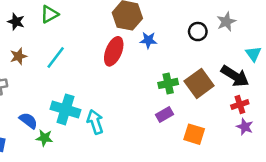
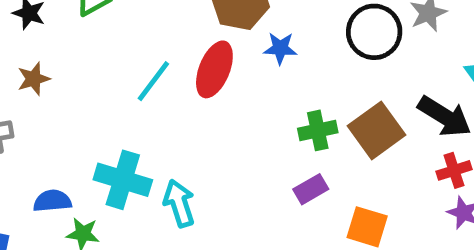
black circle: (198, 32) -> (374, 32), size x1.5
cyan line: (56, 58) -> (153, 81), moved
blue semicircle: (28, 121) -> (52, 201), turned -42

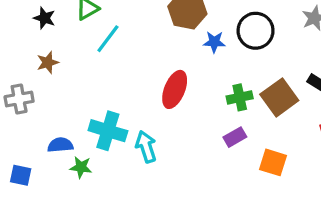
black circle: (374, 32) -> (256, 31), moved
red ellipse: (214, 69) -> (175, 89), moved
cyan line: (153, 81) -> (108, 39), moved

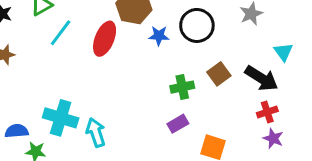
red ellipse: (175, 89) -> (105, 39), moved
brown square: (279, 97) -> (219, 74), moved, size x0.7

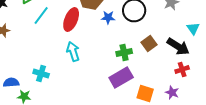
cyan cross: (61, 118) -> (41, 74), size x0.7
purple rectangle: (178, 124) -> (121, 78), size x1.6
cyan arrow: (96, 133) -> (73, 52), moved
purple star: (273, 138) -> (172, 92), moved

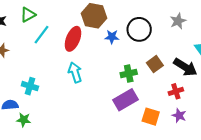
red cross: (182, 70) -> (176, 91), moved
cyan cross: (41, 74) -> (30, 86), moved

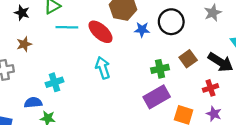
cyan line: (42, 35) -> (67, 27), turned 54
red ellipse: (73, 39) -> (100, 32), turned -70
cyan cross: (30, 86) -> (54, 82), turned -35

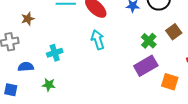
green cross: (160, 69) -> (149, 41), turned -35
blue semicircle: (33, 103) -> (26, 67), moved

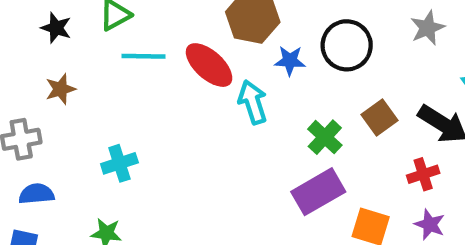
cyan arrow: (98, 40) -> (253, 102), moved
blue semicircle: (26, 67) -> (36, 194), moved

